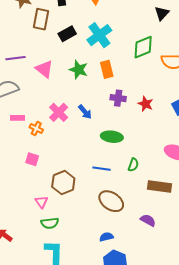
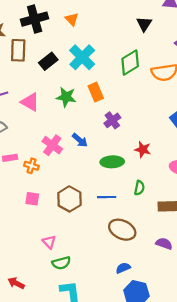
purple cross: (118, 98) -> (112, 120), turned -35
red star: (146, 104) -> (143, 149), moved
brown hexagon: (63, 183) -> (69, 199), moved

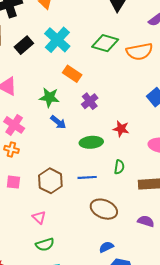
green diamond: (130, 63) -> (105, 43), turned 50
orange rectangle: (96, 92) -> (72, 74), turned -30
green star: (66, 97) -> (49, 97), moved
pink cross: (52, 145) -> (14, 125), moved
pink triangle: (49, 242) -> (39, 217), moved

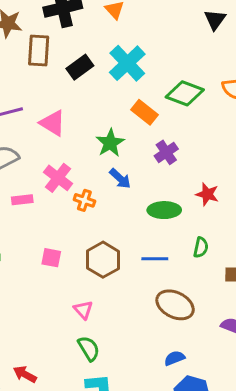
green diamond: (105, 43) -> (185, 93), moved
green star: (49, 97) -> (110, 143), turned 30
orange cross: (11, 149) -> (84, 200), moved
green semicircle: (45, 244) -> (89, 348), turned -108

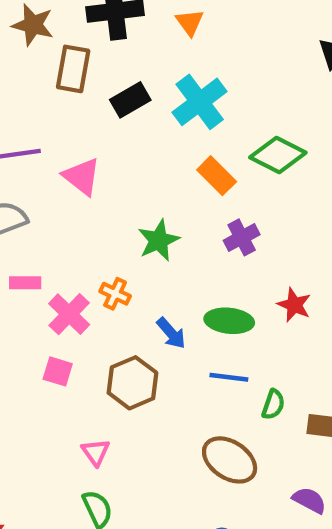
green star: (110, 143) -> (159, 240), moved
pink cross: (58, 178) -> (69, 314), moved
blue arrow: (120, 179) -> (171, 333), moved
green semicircle: (201, 247) -> (273, 404), moved
blue line: (155, 259) -> (229, 377), moved

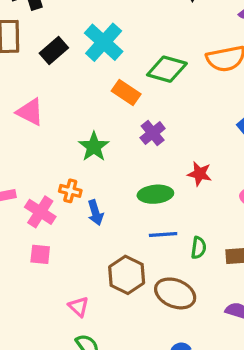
blue arrow: (171, 333) -> (95, 213), moved, turned 35
brown hexagon: (132, 383) -> (127, 275), moved

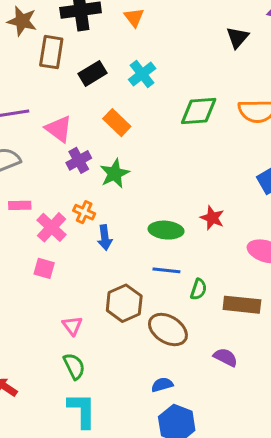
cyan cross: (104, 42) -> (142, 74), size x0.7
green diamond: (167, 69) -> (199, 111), turned -30
orange rectangle: (126, 92) -> (117, 123), moved
purple cross: (153, 133) -> (79, 160), moved

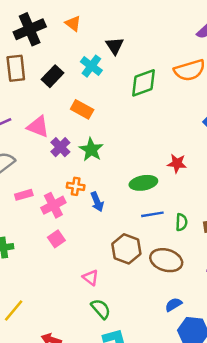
black triangle: (237, 38) -> (115, 46), moved
pink cross: (52, 227) -> (53, 205), turned 35
pink square: (44, 268) -> (56, 239), turned -35

